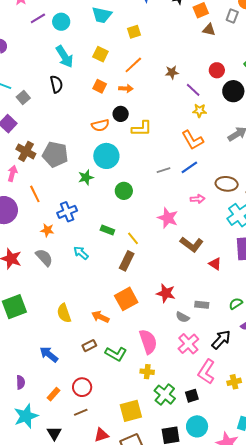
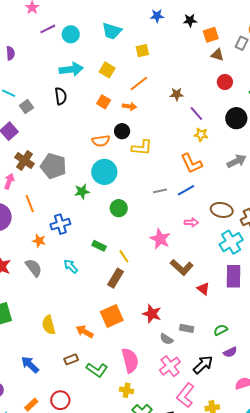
cyan arrow: (65, 57) -> (71, 69), turned -70
red circle: (217, 70) -> (225, 82), moved

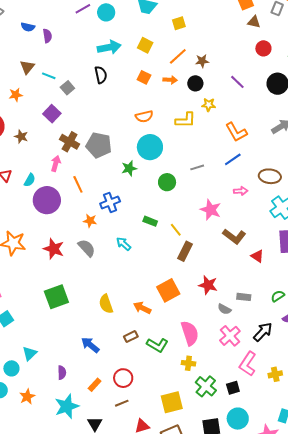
brown star: (177, 94) -> (202, 61), moved
black circle: (122, 131) -> (195, 83), moved
yellow star: (201, 135) -> (209, 105), moved
gray line: (160, 191) -> (197, 167), moved
brown rectangle: (115, 278) -> (185, 251), moved

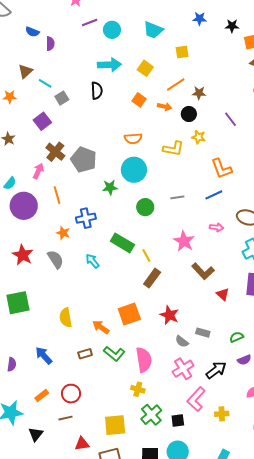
green rectangle: (150, 221) -> (122, 243), size x1.6
green L-shape: (157, 345) -> (114, 354), moved
purple semicircle: (62, 373) -> (12, 364), moved

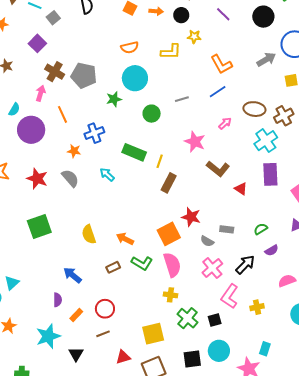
pink arrow: (217, 227) -> (225, 123), turned -40
yellow line: (146, 255) -> (160, 161), turned 56
orange square: (129, 314) -> (169, 234), moved
purple semicircle: (12, 364) -> (58, 300), moved

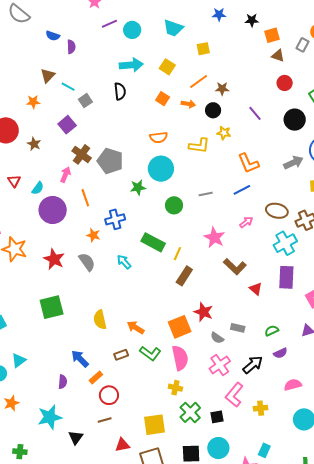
orange rectangle: (76, 315) -> (96, 378), moved

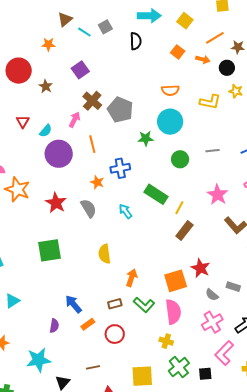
gray square: (85, 101) -> (105, 27), moved
yellow semicircle: (100, 320) -> (105, 254), moved
orange arrow: (136, 328) -> (132, 278), turned 72
red circle: (109, 395) -> (115, 334), moved

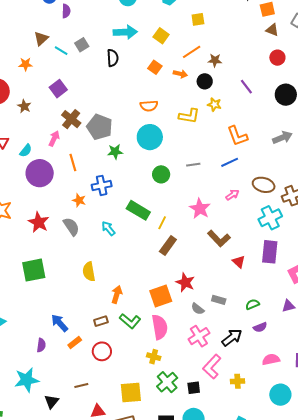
green star: (146, 138) -> (115, 152), moved

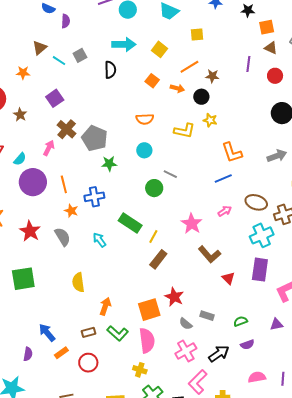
purple line: (246, 87) -> (248, 64), moved, turned 42
cyan circle: (150, 137) -> (144, 150), size x0.6
orange line: (73, 162) -> (64, 184), moved
gray line: (193, 165) -> (170, 174), moved, turned 32

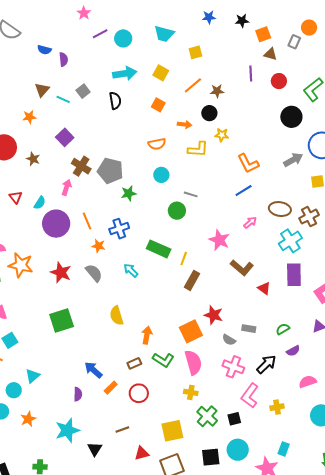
orange arrow: (177, 88) -> (185, 125), moved
pink cross: (186, 351) -> (233, 367), turned -30

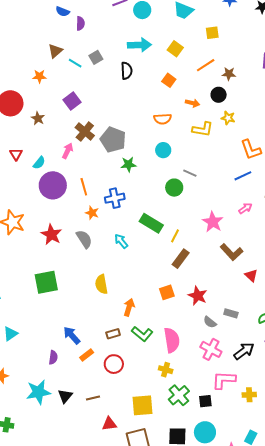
orange square: (191, 331) -> (167, 292), moved, size x0.7
pink L-shape: (250, 396) -> (224, 380), turned 50
black triangle: (95, 449) -> (65, 396), moved

